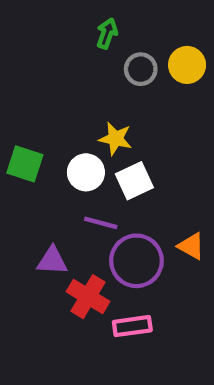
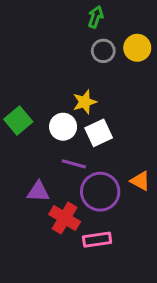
green arrow: (107, 33) -> (96, 17), moved
yellow star: (115, 139) -> (85, 102), turned -30
green square: (25, 164) -> (18, 121), turned 32

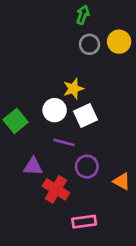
green square: (18, 121) -> (16, 121), moved
orange triangle: (140, 181) -> (122, 181), moved
purple circle: (100, 192) -> (87, 167), size x0.7
pink rectangle: (97, 240) -> (84, 222), moved

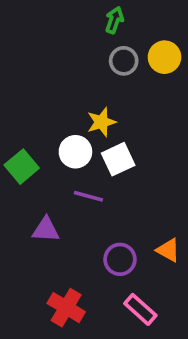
purple circle: (87, 167) -> (120, 259), moved
red cross: (56, 189) -> (66, 308), moved
pink rectangle: (84, 222) -> (140, 309), moved, turned 50

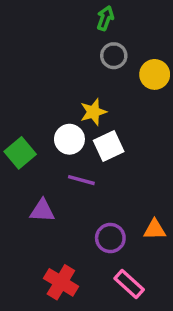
yellow circle: (164, 57) -> (155, 74), moved
orange triangle: (168, 250) -> (155, 230), turned -30

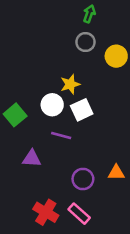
green arrow: (105, 18) -> (89, 14), moved
pink rectangle: (129, 284) -> (79, 214), moved

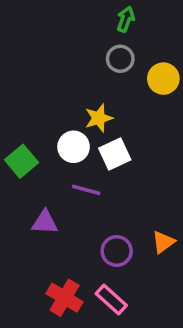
orange triangle: (116, 173) -> (163, 242), turned -36

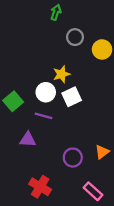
green arrow: (126, 19) -> (56, 12), moved
purple line: (86, 190) -> (43, 116), moved
pink rectangle: (111, 299) -> (93, 191), moved

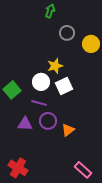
orange triangle: (102, 152) -> (68, 130), moved
purple circle: (73, 158) -> (48, 121), moved
red cross: (40, 187) -> (18, 168), moved

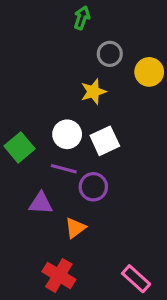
yellow star: (55, 66) -> (93, 92), moved
purple circle: (48, 121) -> (93, 187), moved
orange triangle: (68, 130) -> (75, 228), moved
red cross: (18, 168) -> (59, 275), moved

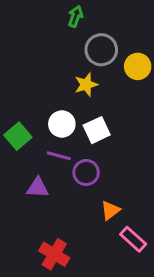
gray circle: (110, 54) -> (101, 50), size x1.4
orange triangle: (75, 228) -> (110, 210), moved
pink rectangle: (136, 279) -> (133, 239), moved

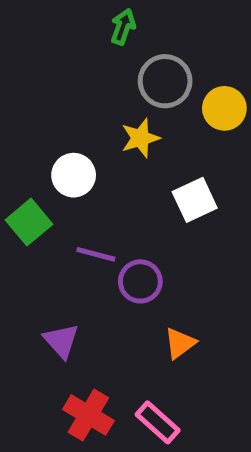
white circle: (62, 124) -> (74, 175), moved
white square: (97, 130) -> (195, 200), moved
purple triangle: (38, 188) -> (61, 341), moved, turned 45
pink rectangle: (133, 239) -> (158, 422), moved

